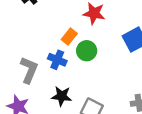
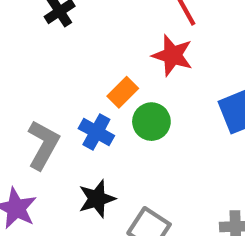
black star: (62, 96) -> (97, 199), turned -30

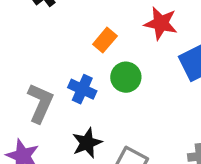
red star: (172, 55) -> (161, 23), moved
orange rectangle: (123, 92) -> (105, 40), moved

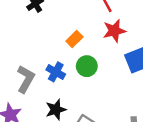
red star: (161, 23) -> (114, 31), turned -30

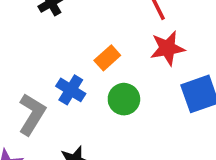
blue cross: (56, 72) -> (71, 90), moved

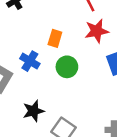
orange rectangle: (107, 58) -> (55, 38), turned -30

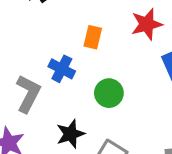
green circle: (67, 67) -> (109, 93), moved

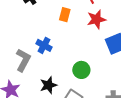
orange rectangle: (93, 37) -> (65, 15), moved
green circle: (109, 93) -> (81, 70), moved

